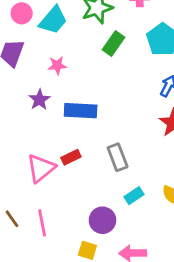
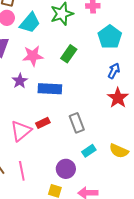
green rectangle: (113, 43) -> (69, 54), moved
pink star: (57, 65) -> (33, 56), size x1.5

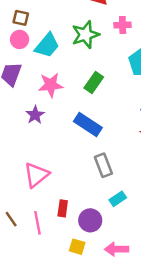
blue rectangle: (50, 89) -> (88, 125), moved, turned 30
red rectangle: (43, 123) -> (63, 208), moved, turned -56

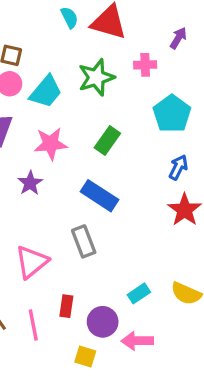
gray rectangle: (103, 165) -> (84, 241), moved
pink arrow: (117, 249) -> (137, 341), moved

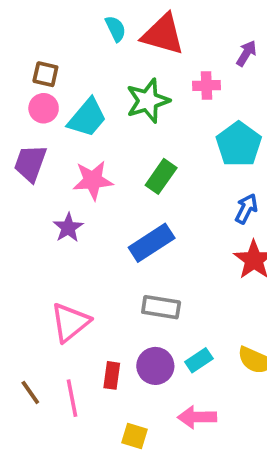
blue rectangle: (99, 196) -> (152, 243), turned -66
gray rectangle: (84, 241) -> (161, 307), moved, turned -60
purple circle: (103, 322) -> (155, 366), moved

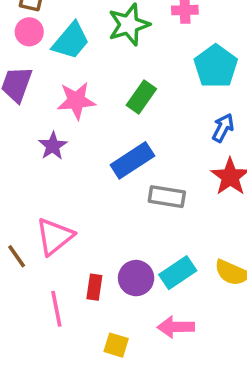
gray rectangle: (161, 307) -> (167, 197), moved
cyan rectangle: (199, 360) -> (178, 273), size x1.4
brown line: (30, 392) -> (17, 256), moved

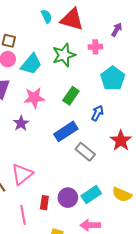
blue arrow: (223, 128) -> (97, 113), moved
gray rectangle: (167, 197) -> (85, 152), turned 30

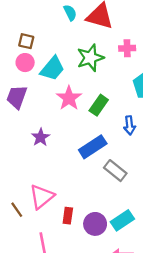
pink star: (34, 98) -> (69, 98), moved, turned -30
blue arrow: (97, 113) -> (129, 125), turned 147
red rectangle: (44, 203) -> (68, 216), moved

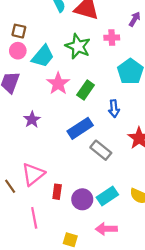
green star: (90, 58) -> (78, 46), turned -30

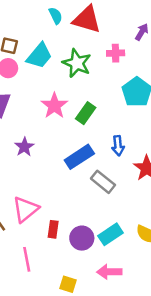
cyan trapezoid: (43, 56) -> (39, 56), moved
blue arrow: (114, 109) -> (118, 146), moved

